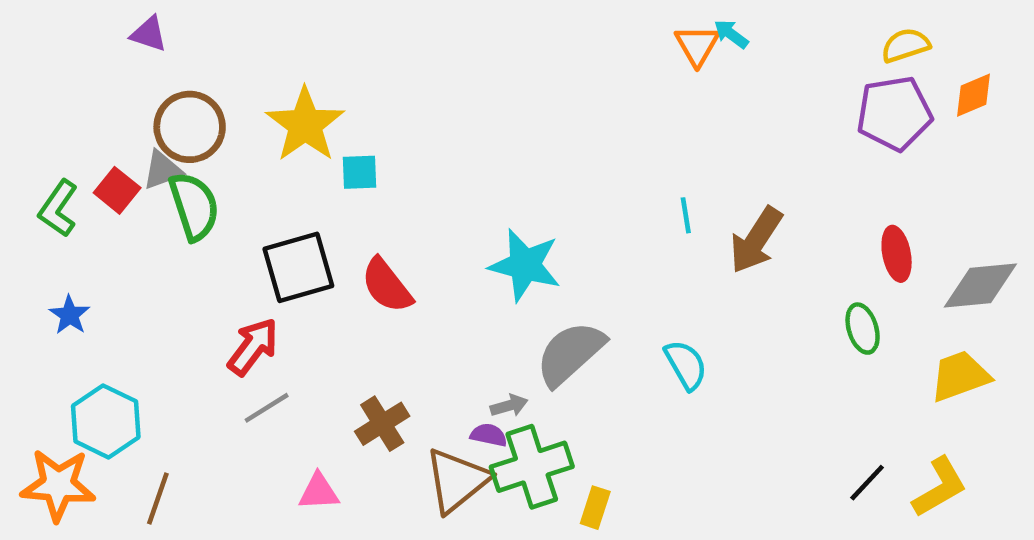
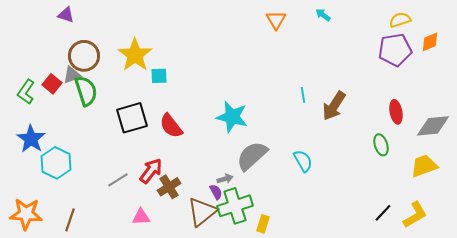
orange triangle: (697, 45) -> (276, 20), moved
blue star: (70, 315) -> (31, 139), size x1.6
red arrow: (253, 347) -> (151, 171), moved
cyan hexagon: (106, 421) -> (56, 163), moved
purple semicircle: (489, 435) -> (216, 192), turned 49

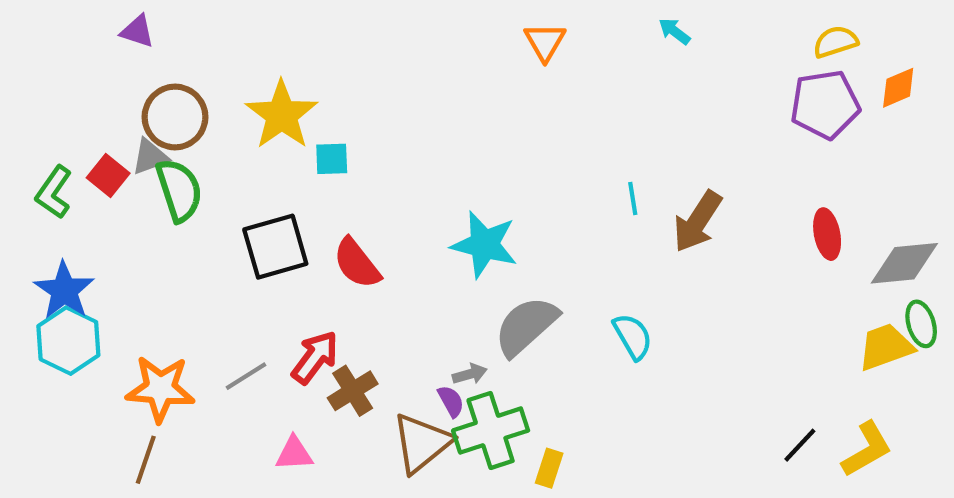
orange triangle: (276, 20) -> (545, 42), moved
green ellipse: (381, 145) -> (921, 324), moved
cyan hexagon: (56, 163) -> (68, 341), moved
orange star: (26, 214) -> (160, 389), moved

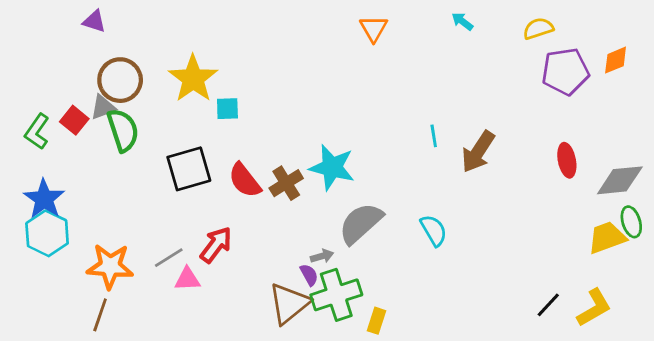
yellow semicircle: (835, 42) -> (538, 29), moved
brown cross: (353, 391) -> (286, 183), moved
pink triangle: (294, 453) -> (187, 279), moved

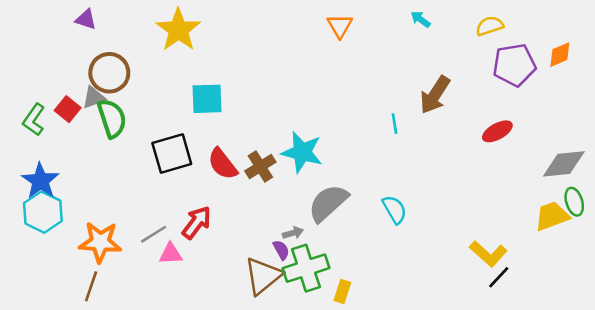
yellow star: (193, 79) -> (178, 30), moved
cyan square: (227, 109) -> (207, 99), size x1.5
brown arrow: (478, 152) -> (435, 95), moved
red ellipse: (567, 160) -> (497, 131), moved, turned 72
yellow L-shape: (594, 308) -> (488, 254), moved, turned 72

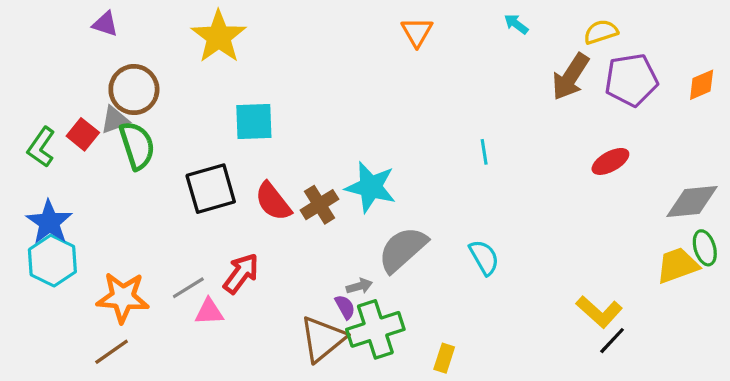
orange diamond: (560, 55) -> (702, 85), moved
brown arrow: (435, 95) -> (570, 77), moved
brown line: (91, 286) -> (112, 352), turned 36
yellow rectangle: (342, 292) -> (444, 358), moved

